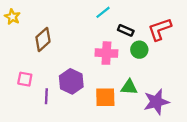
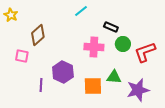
cyan line: (103, 12) -> (81, 11), moved
red L-shape: (160, 29) -> (145, 52), moved
pink square: (25, 79) -> (22, 56), moved

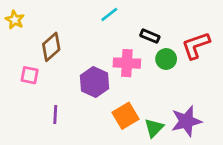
red L-shape: (145, 52) -> (196, 45), moved
purple hexagon: (63, 72) -> (94, 82), moved
green triangle: (114, 77) -> (154, 128), moved, turned -49
orange square: (93, 86) -> (126, 116), turned -30

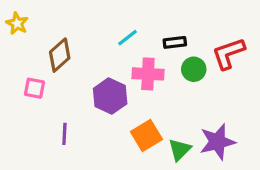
cyan line: (109, 14) -> (127, 38), moved
black rectangle: (150, 36) -> (175, 42), turned -30

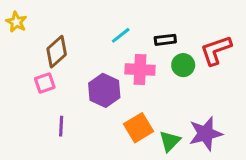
pink square: (34, 88) -> (45, 83), moved, turned -30

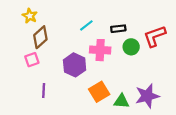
yellow star: (16, 22) -> (30, 16), moved
green triangle: (170, 141) -> (122, 101), turned 49

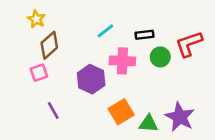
purple line: (44, 91) -> (53, 110), turned -32
purple star: (147, 96) -> (180, 117), turned -30

